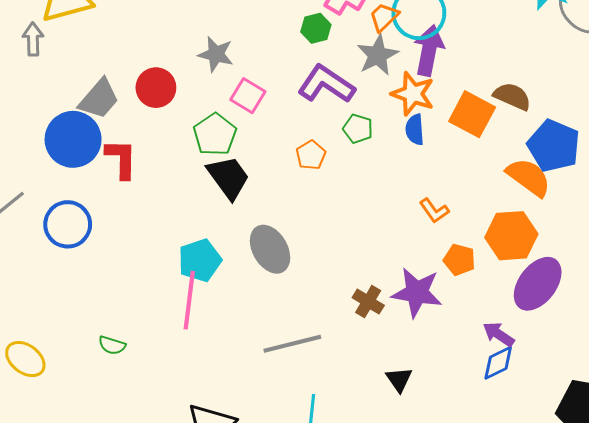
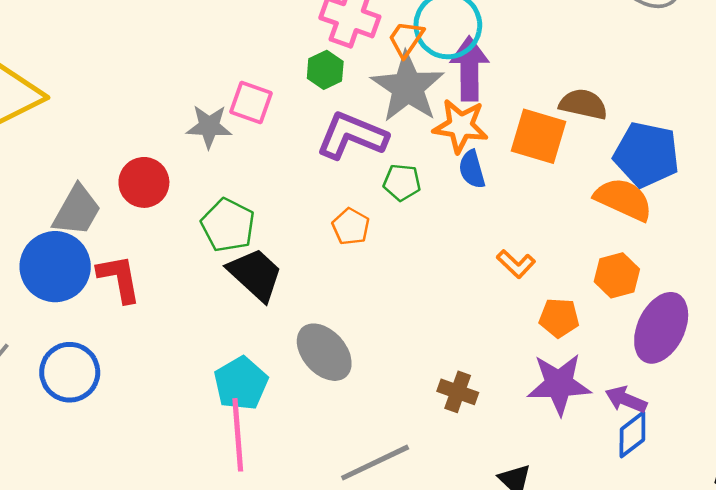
gray star: (378, 55) -> (408, 87), size x1.4
pink square: (248, 96) -> (251, 103), moved
orange hexagon: (511, 236) -> (617, 275), size x0.7
purple star: (417, 293) -> (559, 384), moved

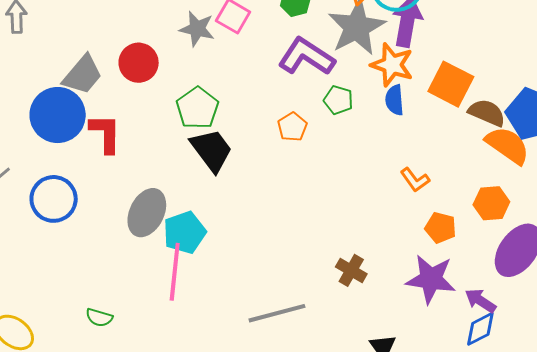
brown semicircle: (583, 104) -> (487, 113), moved
gray ellipse: (324, 352) -> (147, 213), moved, turned 57

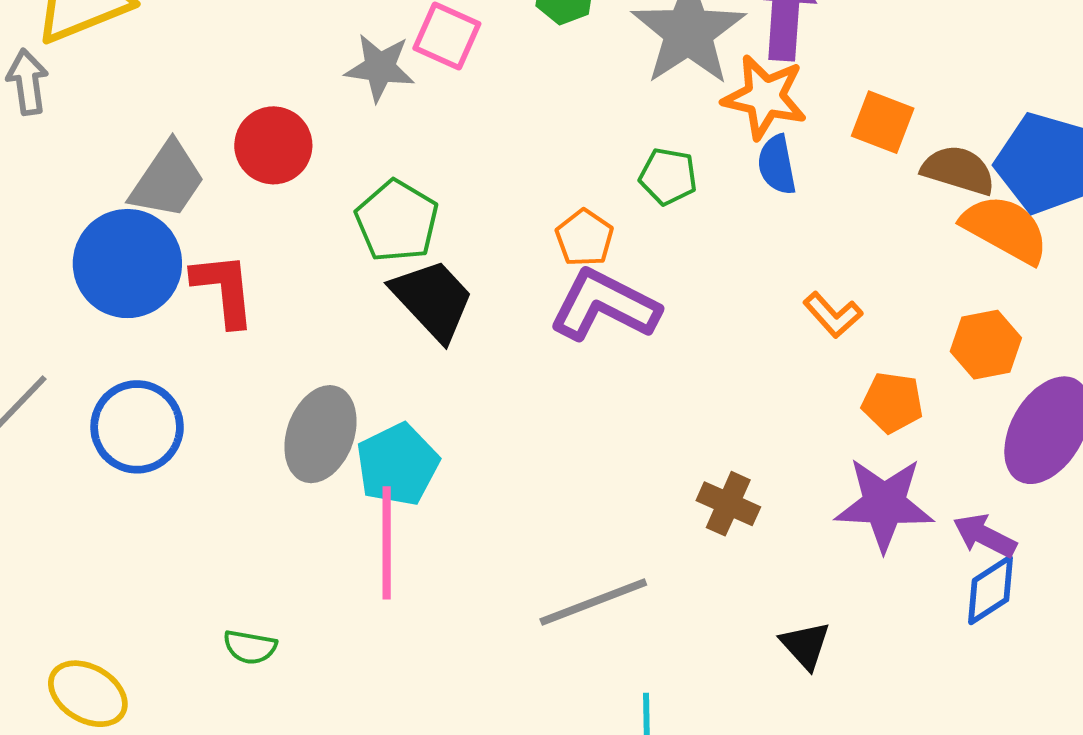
purple L-shape: (306, 57) -> (604, 305), moved
orange square: (451, 84) -> (883, 122), size x0.7

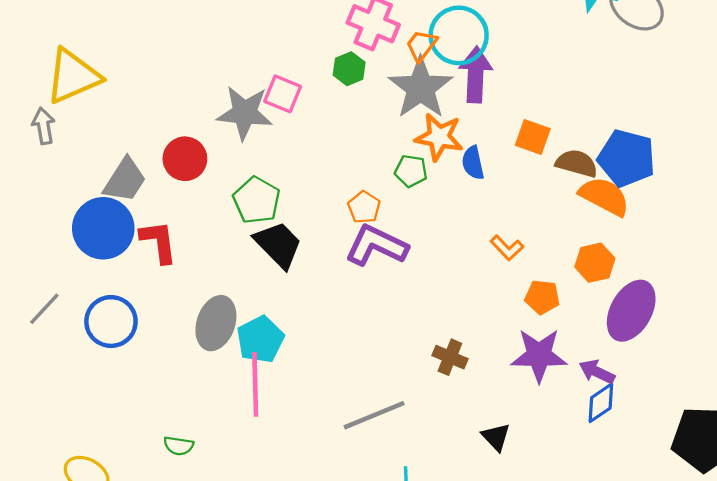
gray star: (380, 68) -> (245, 113), size x1.4
orange star: (765, 97) -> (439, 137), moved

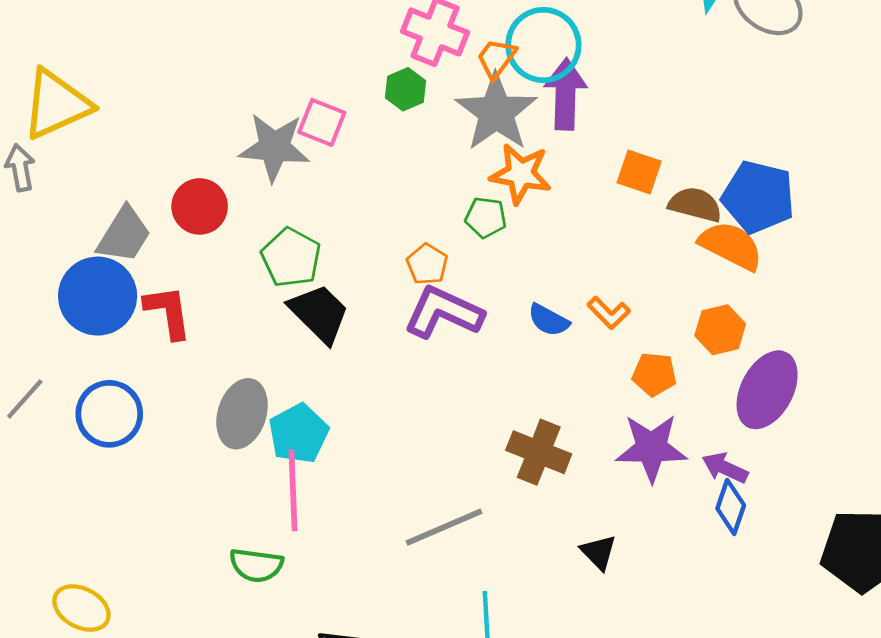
blue semicircle: (473, 163) -> (549, 320), moved, turned -48
brown cross: (450, 357) -> (539, 452), size x1.4
blue diamond: (601, 403) -> (731, 507), turned -36
green semicircle: (179, 446) -> (256, 565), moved, size x1.4

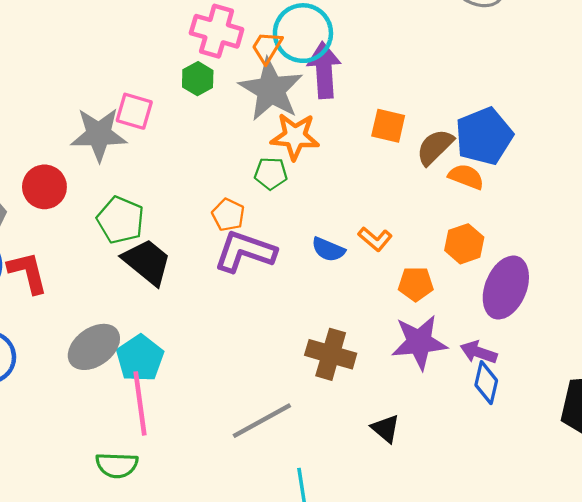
blue pentagon: (758, 197) -> (484, 136), turned -30
brown semicircle: (695, 205) -> (435, 147), turned -54
orange semicircle: (731, 246) -> (466, 177), size x0.7
gray ellipse: (242, 414) -> (94, 347), turned 42

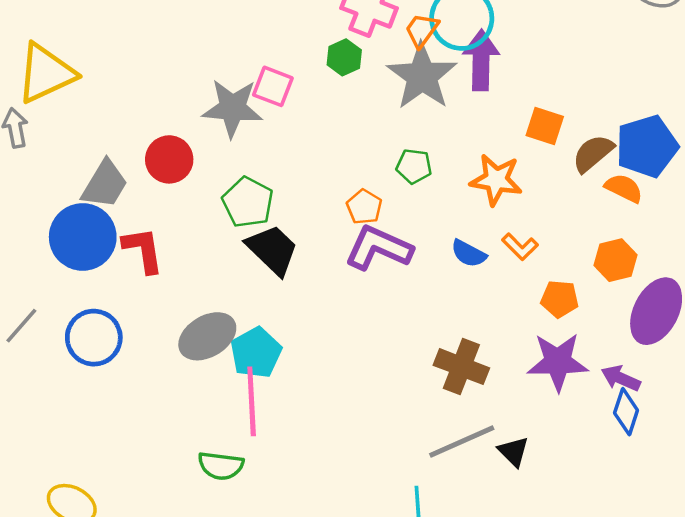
orange star: (295, 136) -> (496, 180), moved
gray line: (262, 421) -> (462, 441), moved

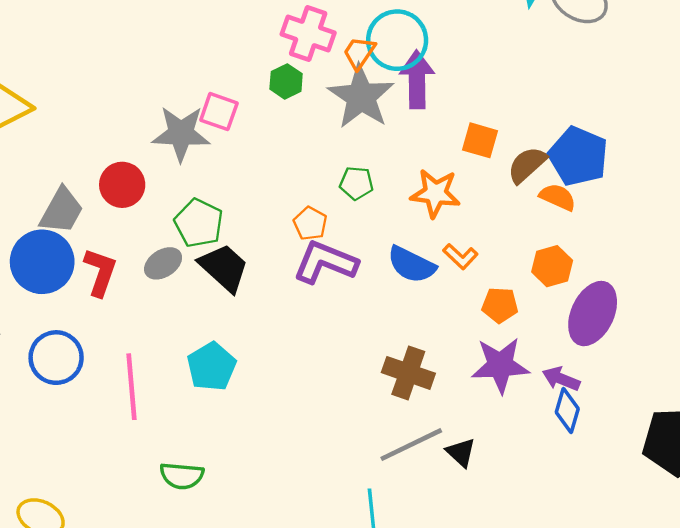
blue pentagon: (647, 146) -> (578, 156), turned -30
red L-shape: (143, 250) -> (100, 272), turned 30
blue semicircle: (469, 253) -> (411, 265), size x1.4
gray ellipse: (207, 336) -> (163, 263), moved, size x0.7
pink line: (252, 401) -> (132, 387), moved

